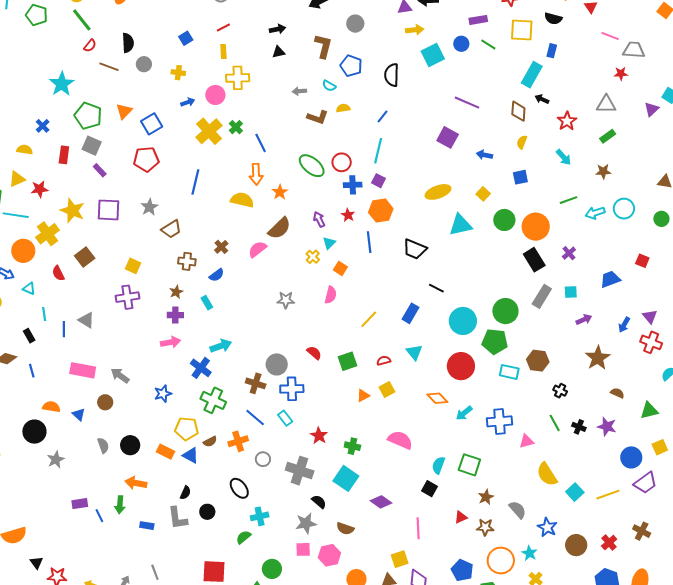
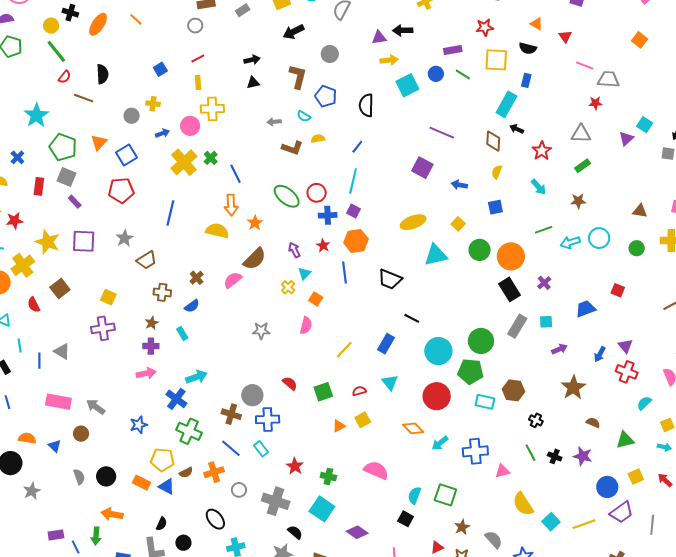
gray circle: (144, 64) -> (132, 116), moved

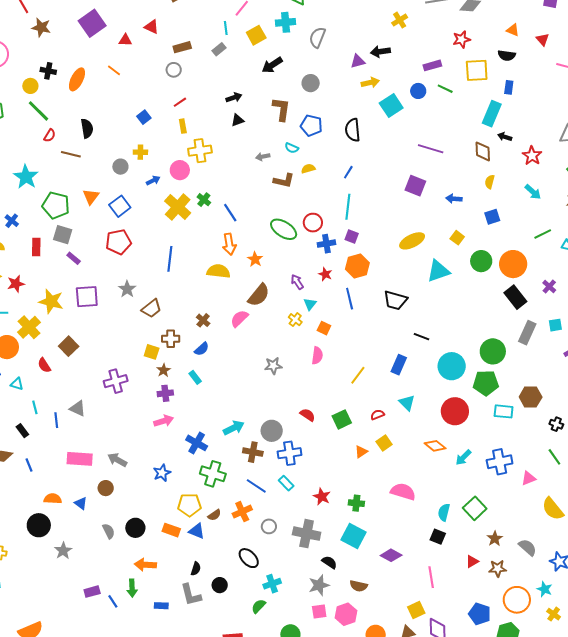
yellow square: (108, 297) -> (152, 352), moved
cyan arrow: (196, 377) -> (234, 428), moved
green square: (445, 495) -> (475, 508), turned 35

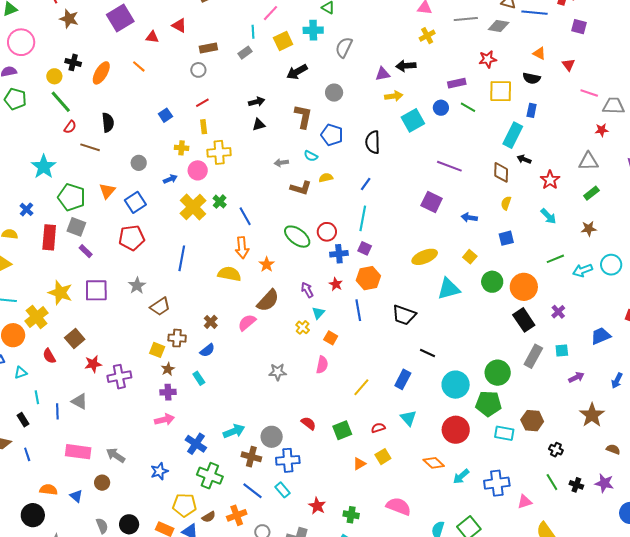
yellow cross: (140, 152) -> (182, 148), moved
red rectangle: (36, 247) -> (49, 237), size x1.4
red star: (16, 284) -> (93, 364), moved
cyan triangle: (17, 384) -> (21, 373), turned -40

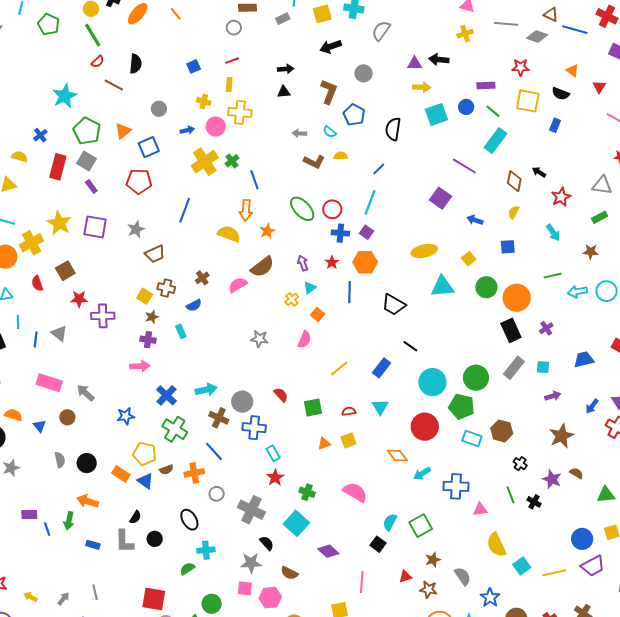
cyan rectangle: (513, 135) -> (495, 140), moved
purple star: (604, 483) -> (552, 479), moved
cyan rectangle: (283, 490) -> (273, 453), moved

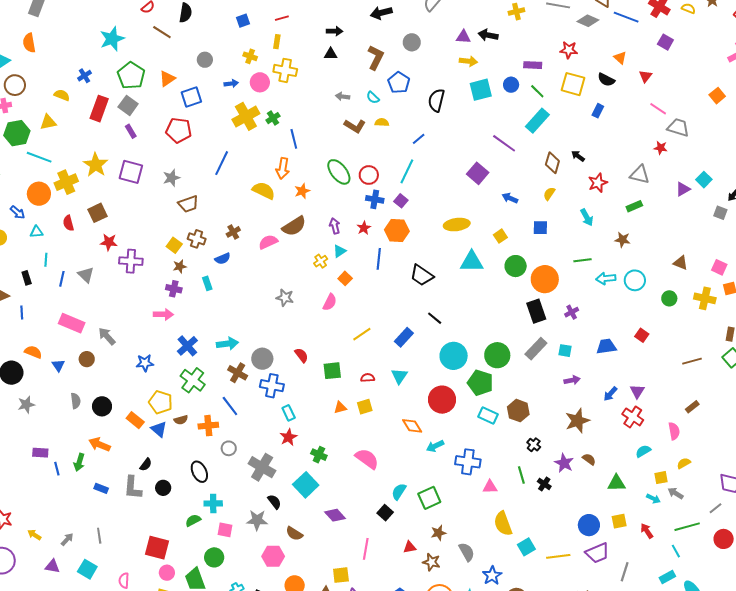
pink square: (245, 588) -> (225, 530), moved

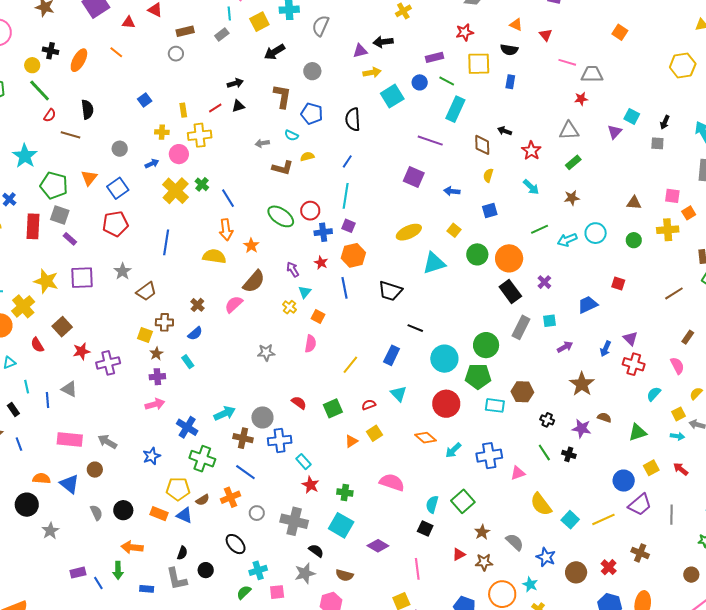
red line: (282, 18) -> (215, 108), moved
blue triangle: (58, 365) -> (69, 484), size x1.5

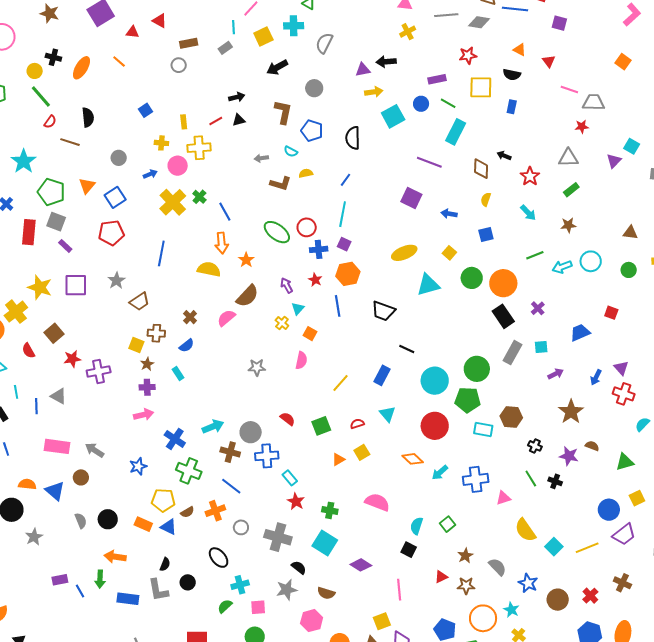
green square: (463, 501) -> (447, 524), size x0.7
blue rectangle: (147, 589) -> (128, 599), size x1.5

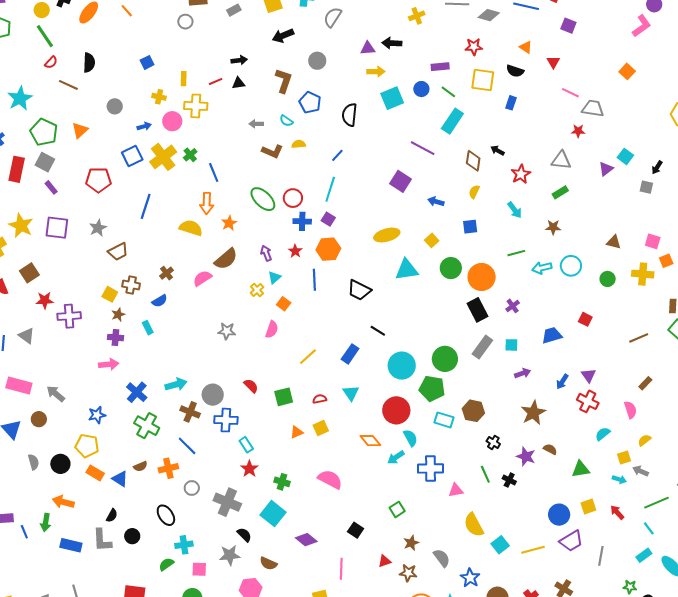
blue square: (115, 197) -> (132, 156), moved
yellow pentagon: (163, 500) -> (87, 446), moved
cyan semicircle: (417, 526) -> (410, 438), moved, turned 126

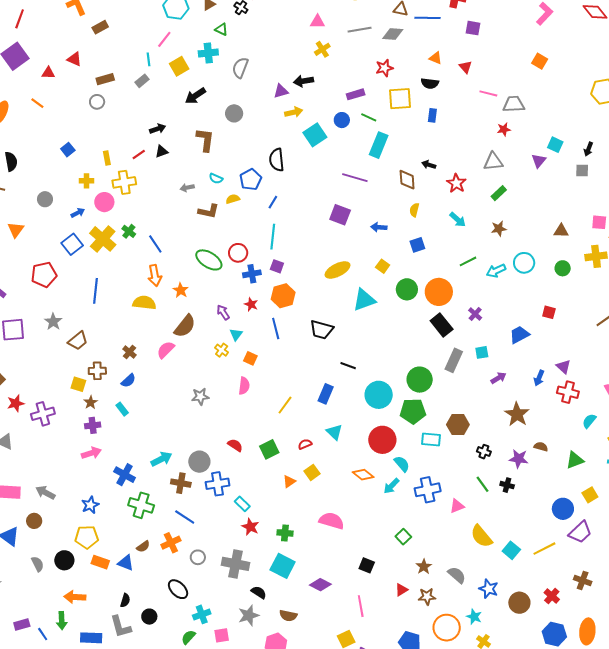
blue pentagon: (310, 103) -> (251, 180), moved, turned 30

